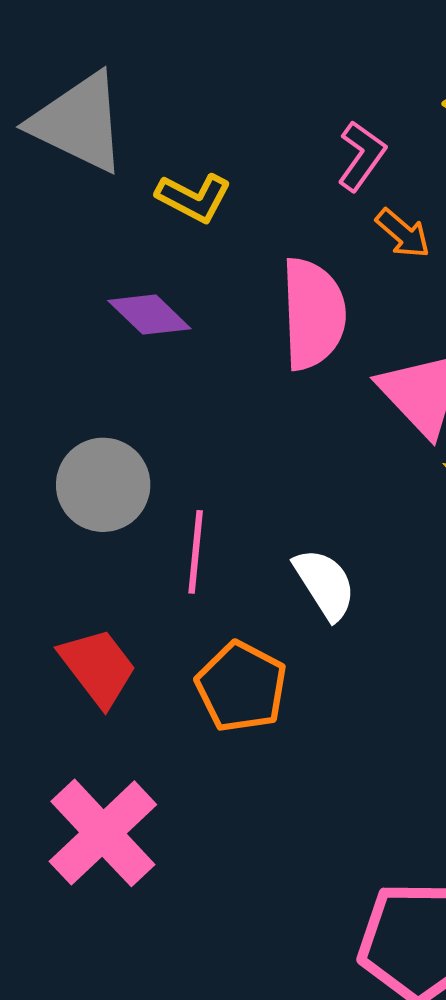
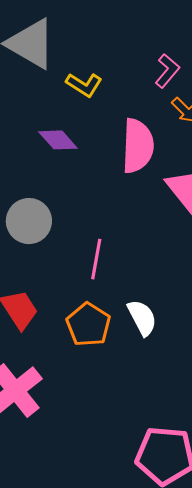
pink line: (196, 552) -> (96, 259), moved
white semicircle: (325, 584) -> (142, 318), moved

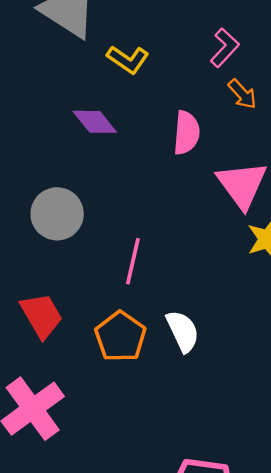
pink semicircle: (138, 146) -> (187, 133), size x0.7

